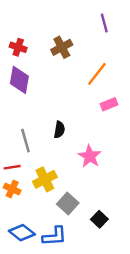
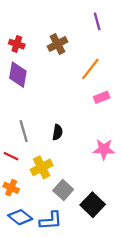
black semicircle: (59, 130) -> (58, 132), moved
pink star: (90, 156) -> (104, 149), moved, turned -30
red line: (12, 167) -> (11, 156), turned 35
orange cross: (12, 189) -> (11, 188), moved
black square: (99, 219) -> (93, 205), size x1.5

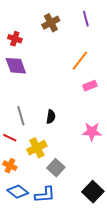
brown cross: (58, 44) -> (51, 23), moved
purple diamond: (18, 75) -> (16, 66), turned -30
black square: (93, 205) -> (93, 192), moved

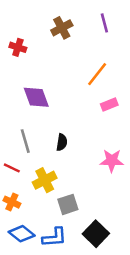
purple diamond: (16, 66) -> (36, 97), moved
gray square: (56, 168) -> (68, 204), turned 30
black square: (93, 192) -> (96, 234), moved

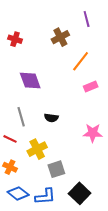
brown cross: (62, 28) -> (60, 37), moved
black semicircle: (62, 142) -> (51, 118), turned 88

